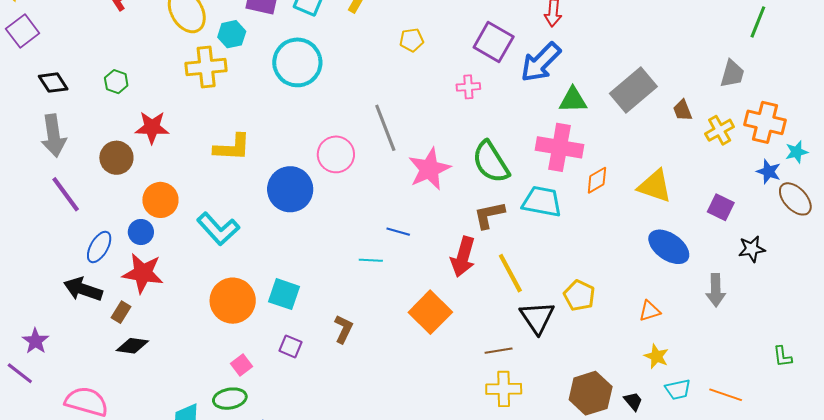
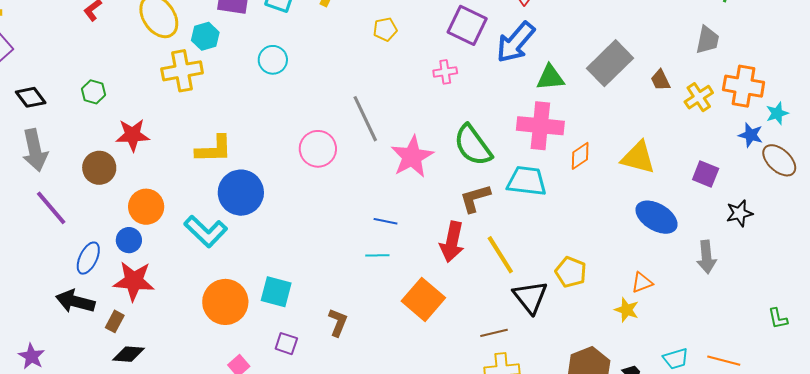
cyan circle: (297, 62) -> (273, 60), size x0.6
blue circle: (290, 189) -> (241, 193), moved
cyan line: (371, 260) -> (377, 255), moved
yellow star: (656, 356) -> (627, 310), moved

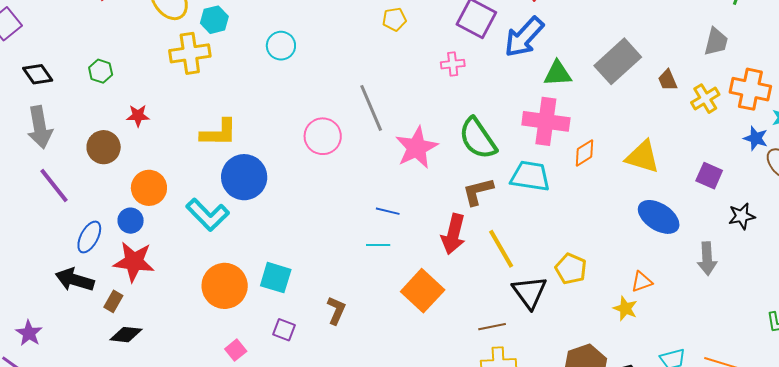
red star: (133, 135) -> (138, 116), size x0.7

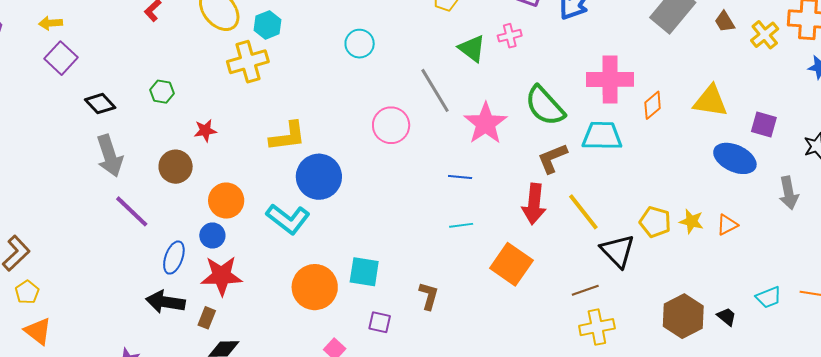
cyan circle: (281, 46) -> (360, 44), moved
green triangle: (558, 74) -> (472, 48), moved, turned 48
purple square: (709, 176) -> (764, 125), moved
blue line: (388, 211) -> (460, 177), moved
yellow star: (625, 308) -> (691, 221), moved

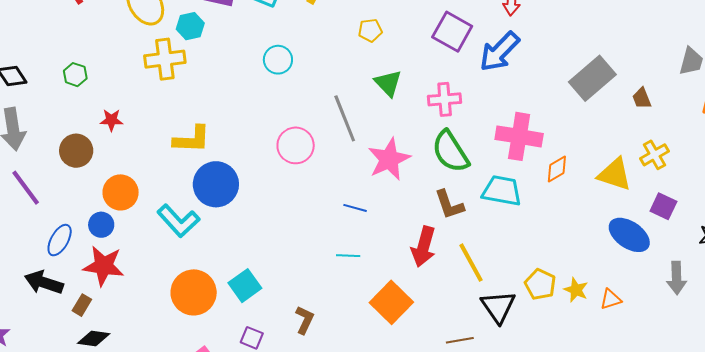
yellow cross: (765, 35) -> (654, 155), moved
pink cross: (510, 36) -> (445, 99), moved, size x1.4
brown L-shape: (552, 158) -> (449, 205), turned -96
cyan square: (364, 272) -> (245, 286), turned 36

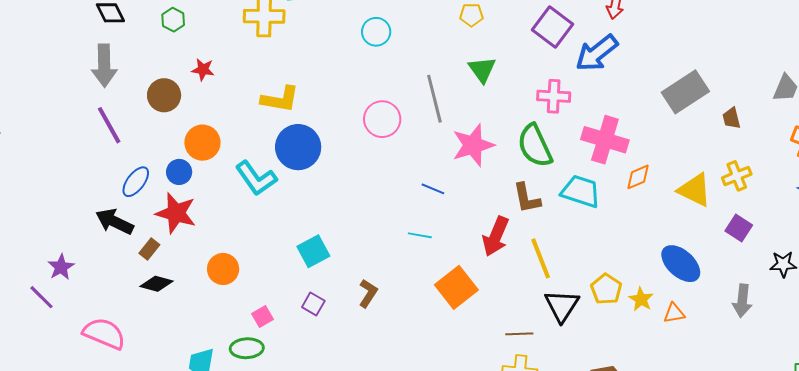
pink cross: (445, 99) -> (554, 96), moved
blue ellipse: (629, 235) -> (681, 264), moved
orange circle: (194, 292) -> (223, 269), moved, size x0.7

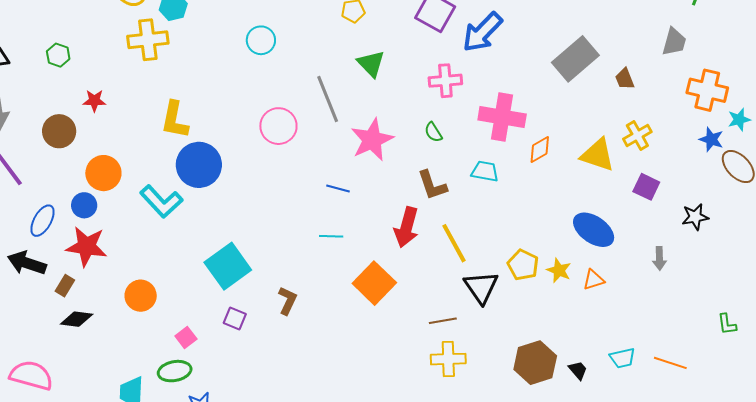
yellow L-shape: (280, 99) -> (175, 120), turned 99
green semicircle: (535, 146) -> (433, 132), size x0.5
cyan trapezoid: (581, 191) -> (485, 171), size x0.7
cyan square: (313, 251) -> (228, 266), size x1.4
gray arrow: (742, 301) -> (659, 258), size x0.7

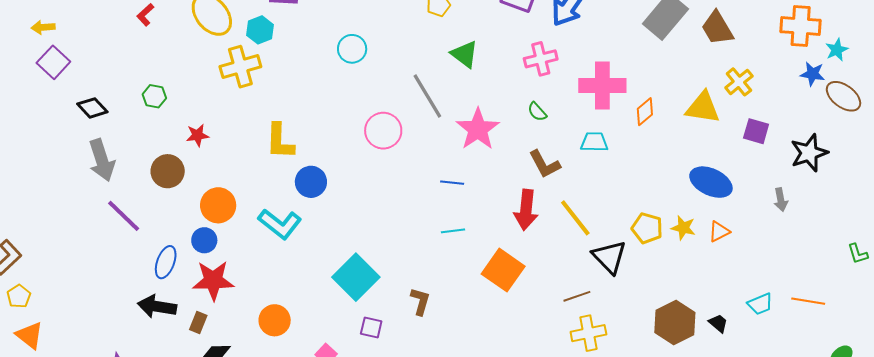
brown trapezoid: (625, 79) -> (717, 28), size x1.6
blue circle: (199, 165) -> (311, 182), size x0.7
black star: (695, 217) -> (809, 153), size x1.4

